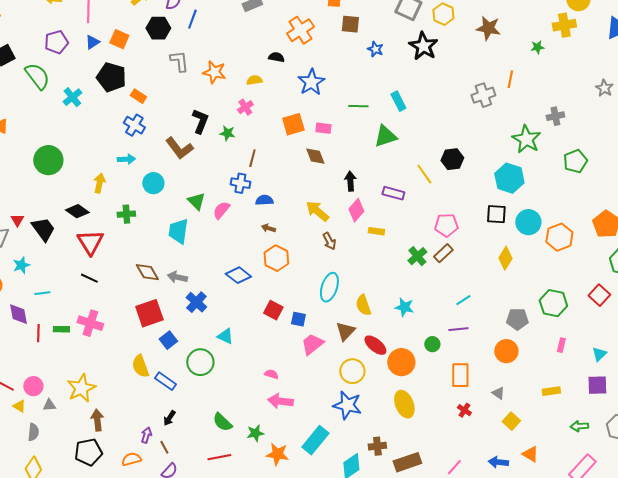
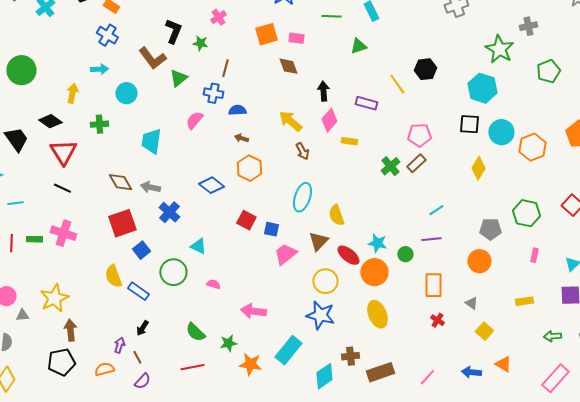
green triangle: (385, 136) -> (358, 46), size x0.7
green triangle: (196, 201) -> (178, 78), moved, turned 36
cyan star: (404, 307) -> (377, 243), moved
pink semicircle: (271, 374) -> (213, 284), moved

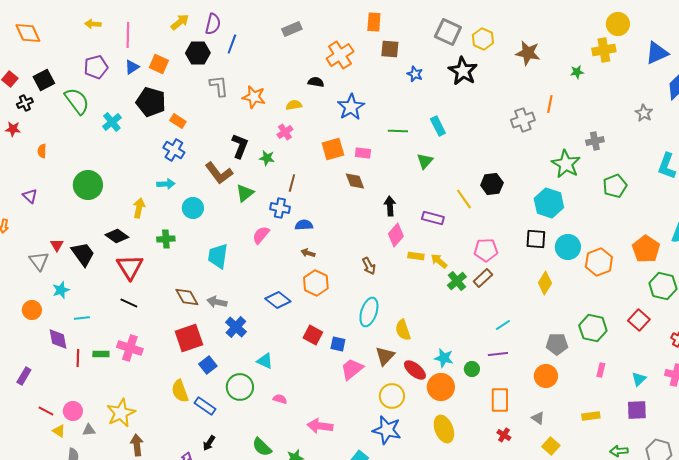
green triangle: (358, 46) -> (425, 161), turned -30
yellow arrow: (290, 121) -> (439, 261), moved, size x0.7

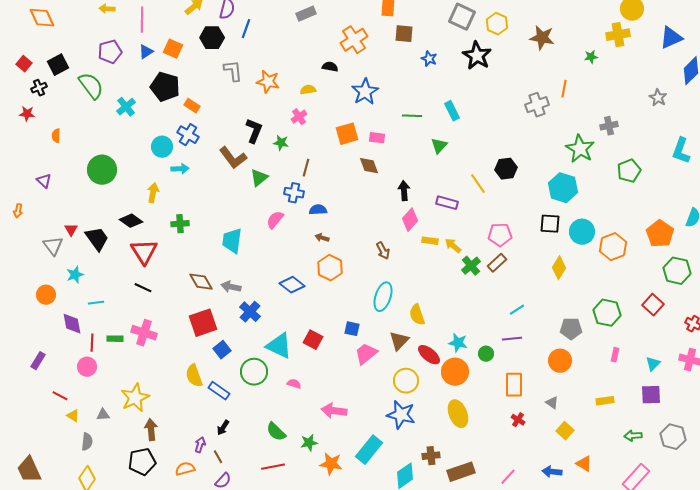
cyan circle: (193, 208) -> (162, 147), moved
red square: (313, 335) -> (313, 340), moved
cyan triangle: (265, 361) -> (279, 346), size x1.6
pink circle: (73, 411) -> (87, 367), moved

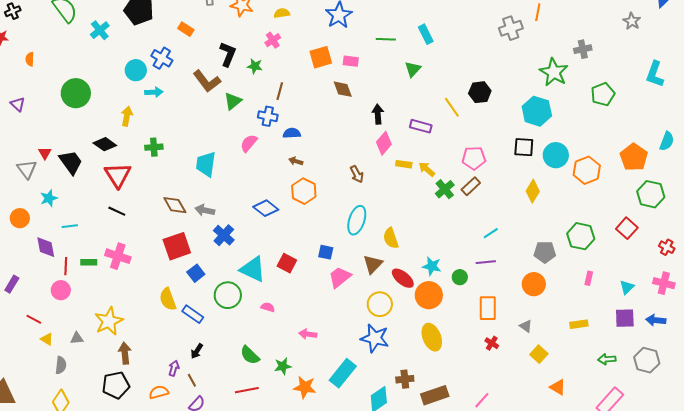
orange rectangle: (192, 106) -> (186, 29), moved
pink arrow: (334, 411) -> (308, 334), size x0.7
blue arrow: (552, 472) -> (656, 320), moved

